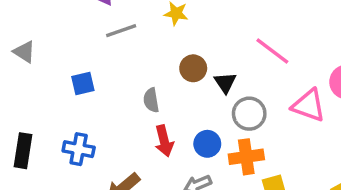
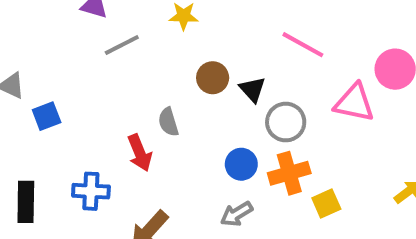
blue square: (83, 84) -> (47, 116), moved
red arrow: (164, 141) -> (140, 153), moved

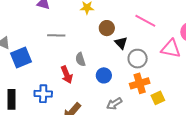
gray line: (122, 45) -> (56, 35), moved, turned 30
brown circle: (213, 78) -> (107, 28), moved
blue square: (47, 116) -> (21, 57), size x1.5
blue circle: (241, 164) -> (104, 75), moved

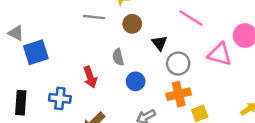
brown circle: (107, 28) -> (132, 24), moved
gray line: (56, 35) -> (94, 17), moved
gray semicircle: (80, 59) -> (118, 57), moved

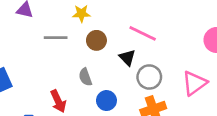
pink line: (191, 18) -> (143, 33), moved
pink triangle: (220, 54) -> (194, 83), moved, turned -45

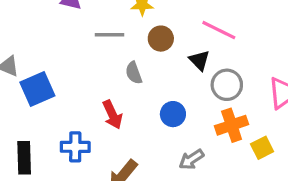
gray semicircle: (85, 77) -> (134, 73), moved

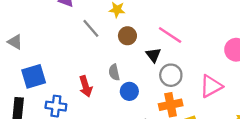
gray line: (110, 35) -> (91, 28), turned 42
gray semicircle: (134, 73) -> (114, 72), moved
blue square: (37, 89) -> (34, 76), moved

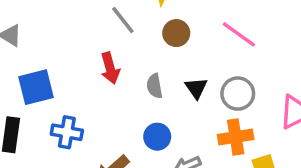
black triangle: (153, 55) -> (196, 88), moved
red arrow: (86, 86) -> (110, 68), moved
blue circle: (129, 91) -> (157, 137), moved

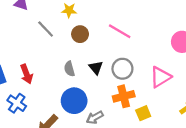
red arrow: (110, 68) -> (27, 74), moved
blue cross: (67, 132) -> (17, 103), turned 30
blue circle: (157, 137) -> (74, 101), size x1.5

